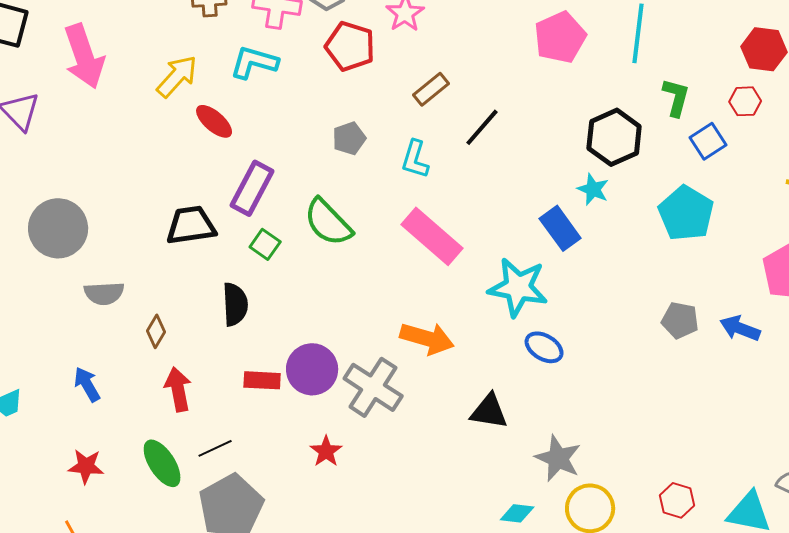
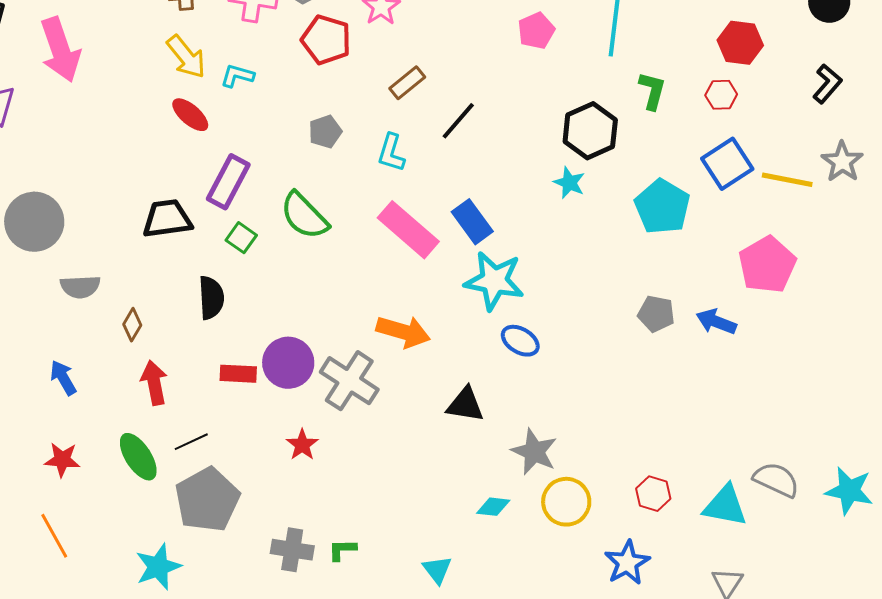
pink pentagon: (560, 37) -> (536, 31), size x0.7
cyan L-shape: (254, 62) -> (237, 76), moved, size x0.7
yellow arrow: (177, 76) -> (186, 57), moved, turned 99
blue square: (708, 141) -> (727, 164), moved, size x1.4
blue rectangle: (560, 228) -> (472, 222), moved

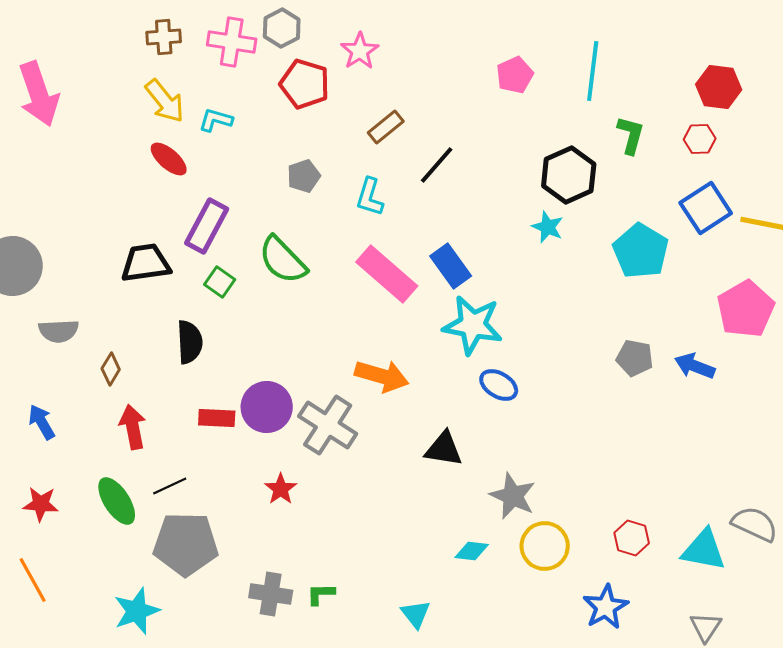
gray pentagon: (207, 500) -> (186, 544), turned 30

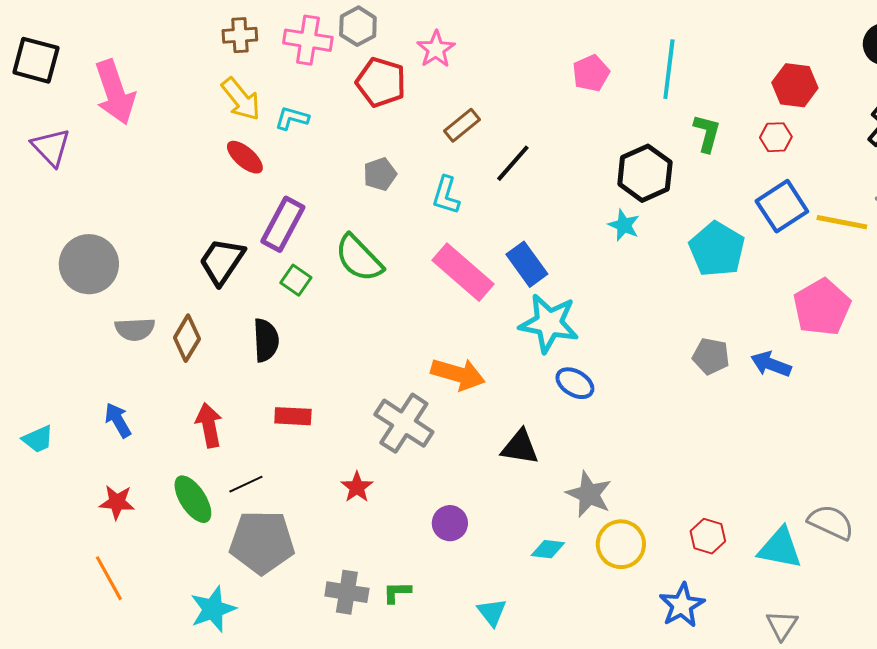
black trapezoid: (146, 263) -> (222, 261), turned -48
brown diamond: (111, 369) -> (187, 338), moved, size x1.4
purple circle: (267, 407) -> (450, 523), moved, size x0.7

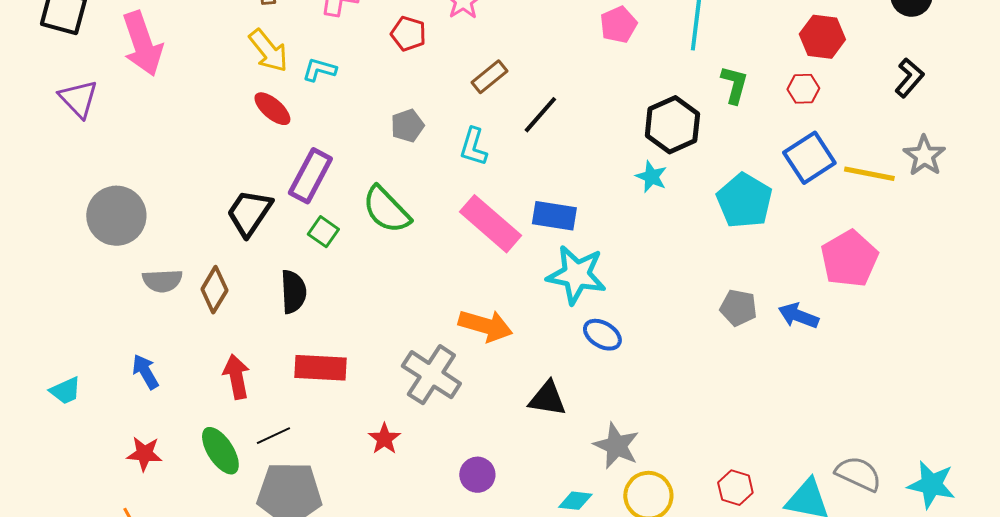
red pentagon: (381, 82) -> (408, 34), size x0.7
blue rectangle: (527, 264) -> (554, 216), turned -45
red rectangle: (293, 416) -> (320, 368), size x1.4

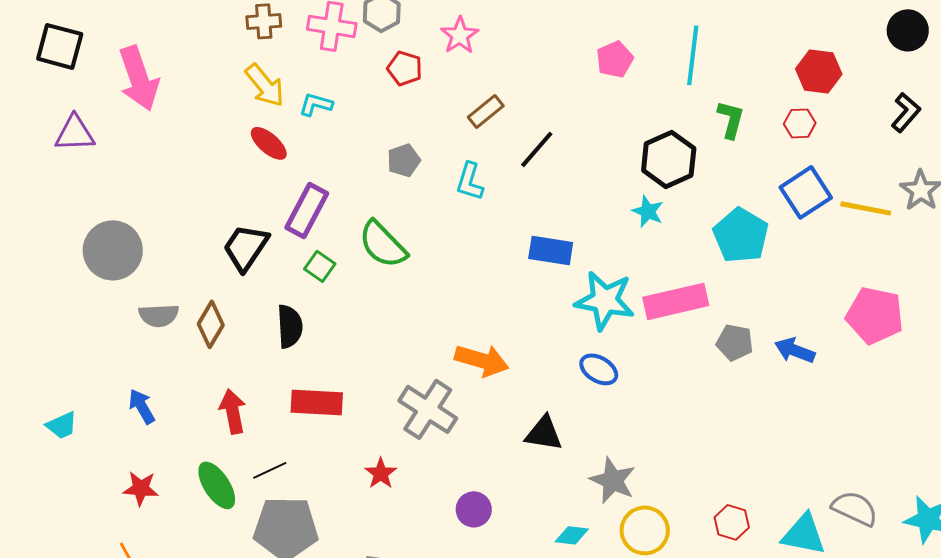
purple triangle: (78, 99) -> (75, 133), turned -48
pink rectangle: (490, 224) -> (676, 301), moved, turned -54
pink pentagon: (849, 259) -> (875, 315), moved, turned -30
cyan star: (576, 275) -> (605, 300), moved

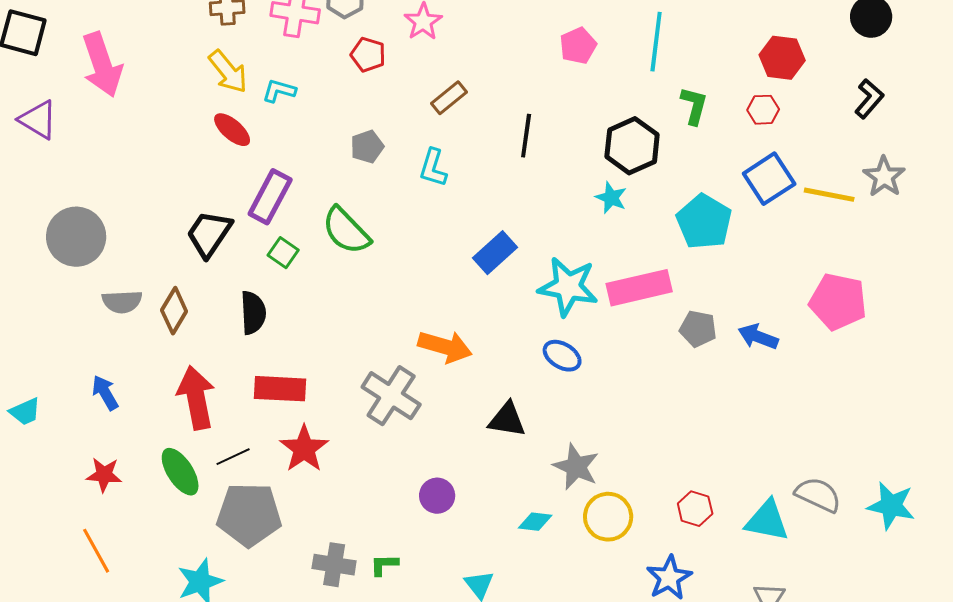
purple triangle: (75, 133) -> (38, 120), turned 33
black line: (537, 149) -> (526, 136), moved, turned -33
blue rectangle: (551, 250) -> (495, 253), moved, turned -51
red arrow: (233, 411) -> (196, 398), size x1.4
red star: (381, 473) -> (304, 449), moved, size x1.5

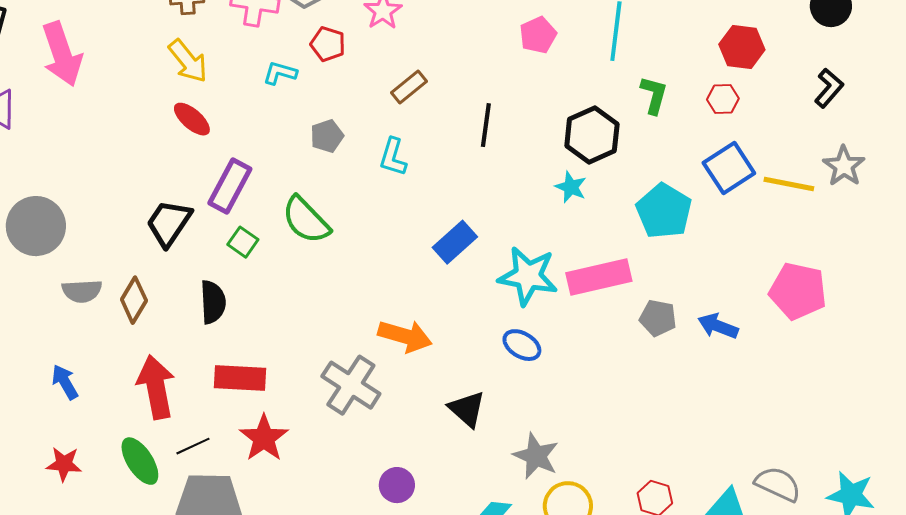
cyan L-shape: (279, 91) -> (280, 73), moved
black triangle: (507, 420) -> (467, 409), turned 33

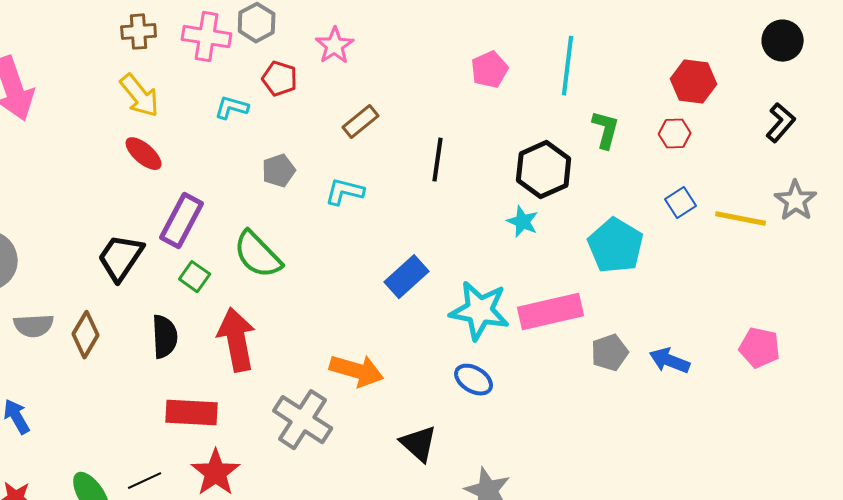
cyan L-shape: (393, 157) -> (345, 192), turned 87
blue square: (729, 168) -> (681, 203), size x0.6
pink pentagon: (798, 291) -> (760, 348), moved, size x0.7
gray pentagon: (658, 318) -> (610, 353), turned -30
red arrow: (156, 387) -> (237, 340), moved

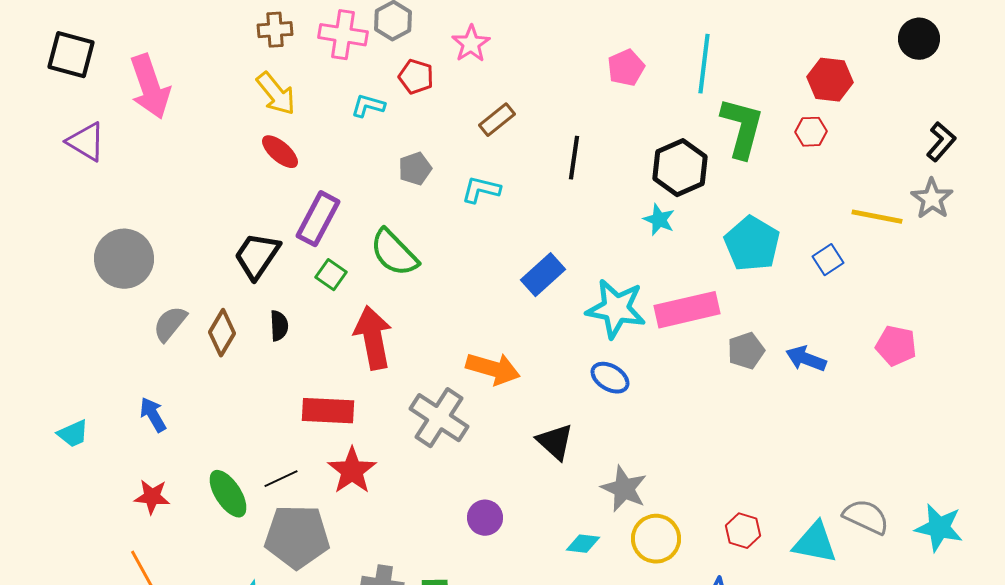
black L-shape: (781, 123) -> (941, 142), moved
green L-shape: (606, 130) -> (742, 128), size x1.6
blue square: (681, 203) -> (828, 260), moved
gray semicircle: (34, 326) -> (170, 324), turned 132
black semicircle: (165, 337) -> (279, 326), moved, size x0.7

